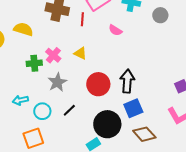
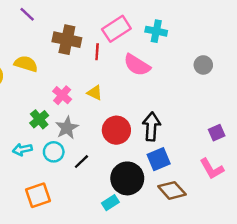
gray circle: (160, 15) -> (203, 65), moved
pink semicircle: (115, 30) -> (137, 65), size x1.6
green cross: (34, 63) -> (39, 119), moved, turned -35
cyan circle: (42, 111) -> (54, 152), moved

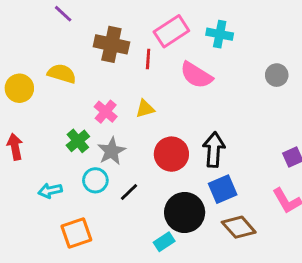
yellow triangle: (95, 93) -> (145, 109), turned -42
cyan arrow: (22, 149) -> (50, 191), moved

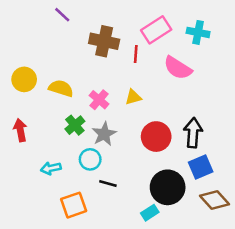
yellow semicircle: (62, 74) -> (61, 88), moved
black line: (129, 192) -> (108, 183), moved, turned 60

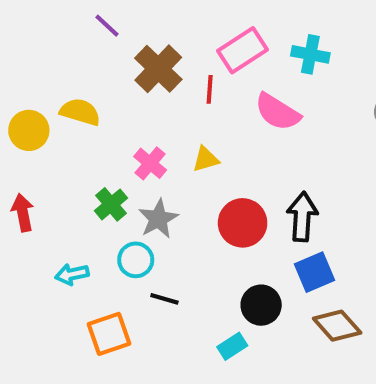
purple line: (62, 15) -> (107, 26), moved
brown cross: (104, 41) -> (158, 69), turned 32
yellow semicircle: (61, 88) -> (80, 112), moved
black circle: (168, 187) -> (261, 305), size x0.7

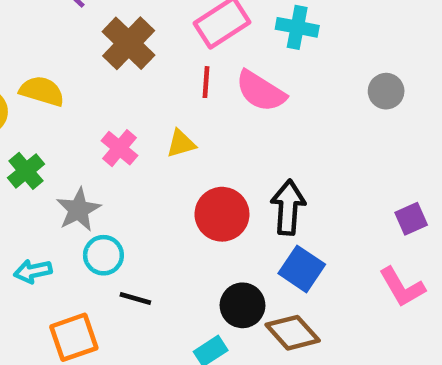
red line: (210, 89) -> (206, 82), moved
green cross: (111, 204) -> (26, 171), moved
gray star: (158, 219) -> (78, 210), moved
blue square: (314, 272) -> (302, 269), turned -33
brown diamond: (337, 326) -> (293, 333), moved

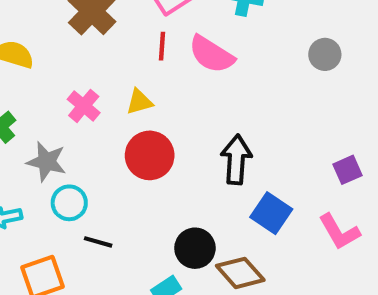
gray star: (78, 210) -> (47, 162), turned -30
red circle: (222, 214) -> (150, 155), moved
blue square: (302, 269) -> (271, 213), moved

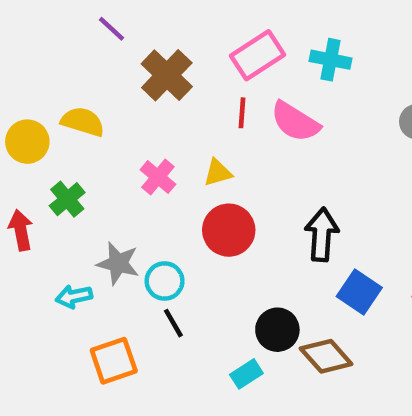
gray star: (47, 162) -> (118, 263), moved
cyan circle: (69, 203) -> (165, 281), moved
black line: (98, 242) -> (173, 323), turned 44

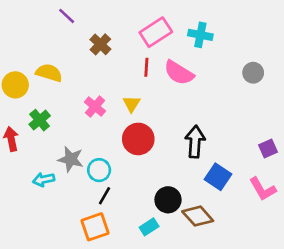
brown cross: (167, 75) -> (100, 44), size x0.7
yellow triangle: (218, 173) -> (131, 104), turned -42
black line: (173, 323) -> (104, 196), turned 60
orange square: (114, 361) -> (95, 227), moved

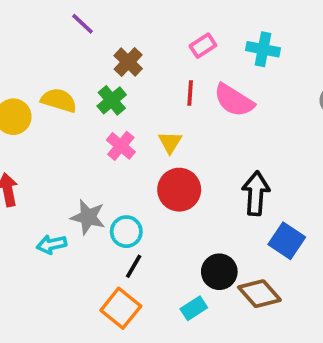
pink rectangle: (156, 32) -> (203, 46), size x0.6
green cross: (40, 120) -> (112, 100), moved
orange square: (95, 227) -> (121, 308), turned -32

